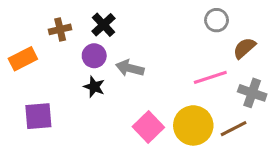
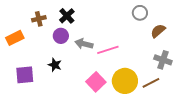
pink line: (210, 77) -> (108, 50), moved
black star: (94, 87) -> (55, 65), moved

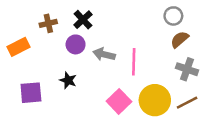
brown semicircle: (158, 31) -> (180, 39), moved
pink line: (108, 50) -> (134, 62), turned -70
gray cross: (163, 60) -> (187, 69), moved

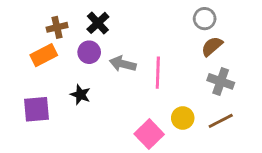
orange rectangle: (19, 47) -> (44, 55), moved
yellow circle: (155, 100) -> (183, 118), size x0.6
pink square: (119, 101) -> (149, 134), moved

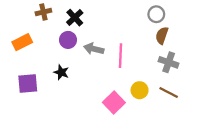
brown cross: (57, 27) -> (43, 12), moved
brown semicircle: (212, 46) -> (162, 35), turned -30
orange rectangle: (44, 55) -> (22, 42), moved
brown line: (221, 121) -> (169, 92), turned 54

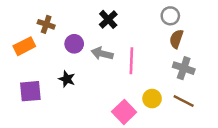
brown cross: (43, 12) -> (46, 24), moved, turned 32
black cross: (75, 18) -> (108, 19), moved

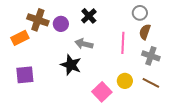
brown cross: (46, 24) -> (38, 20), size x1.5
purple circle: (74, 44) -> (61, 24), moved
pink line: (131, 61) -> (123, 43), moved
black star: (67, 79) -> (71, 65), moved, size x1.5

